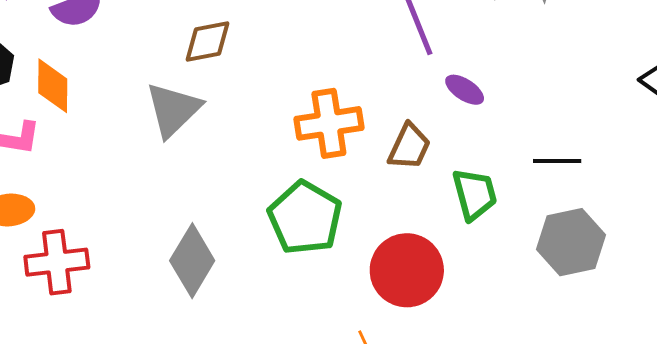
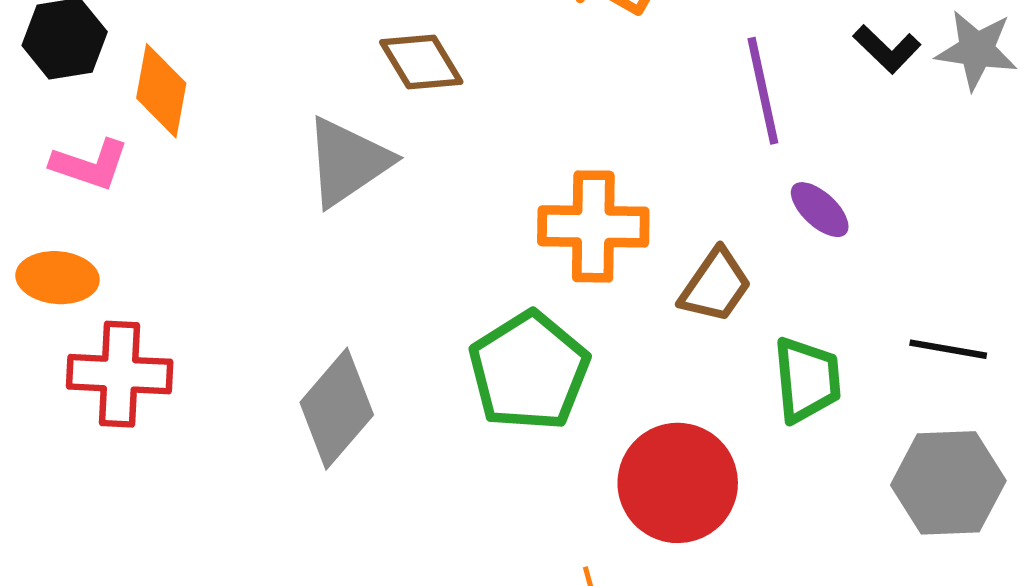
brown diamond: (208, 41) -> (421, 62), turned 60

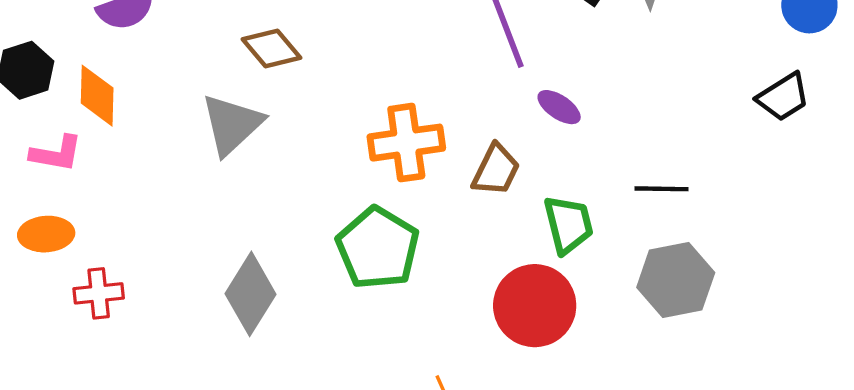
red cross: (120, 374) -> (99, 293), size x0.7
red circle: (678, 483) -> (535, 306), moved

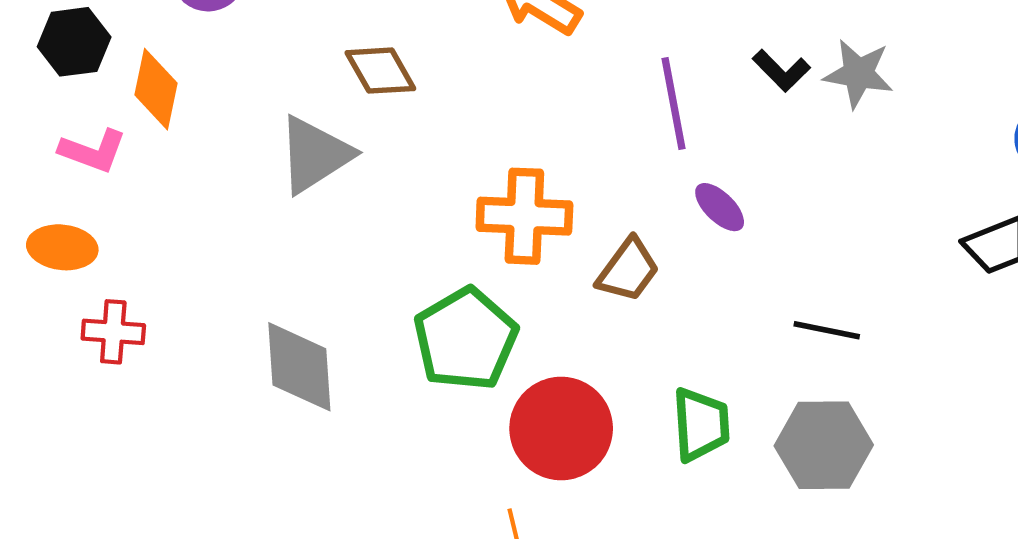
green trapezoid: (568, 225) -> (701, 424), moved
gray diamond: (250, 294) -> (299, 367), turned -46
red circle: (535, 306) -> (561, 428), moved

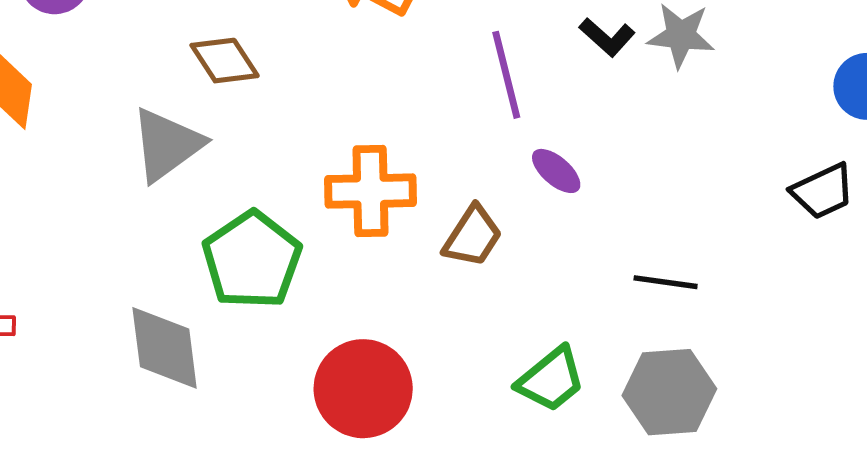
green pentagon: (466, 339) -> (252, 260), moved
green trapezoid: (701, 424) -> (551, 379), turned 58
red circle: (561, 428) -> (363, 389), moved

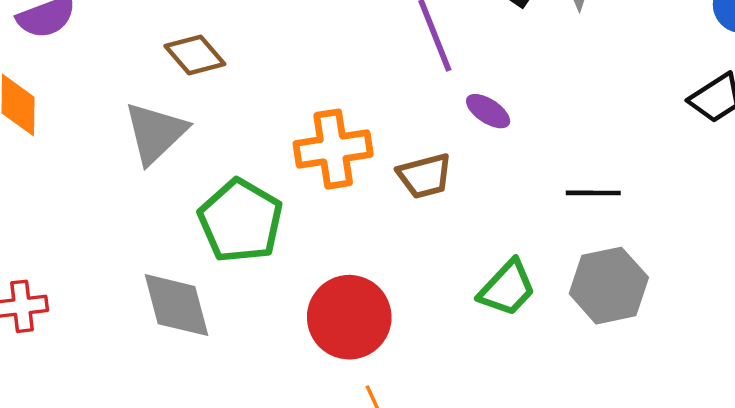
brown trapezoid: (473, 236) -> (425, 176), turned 50

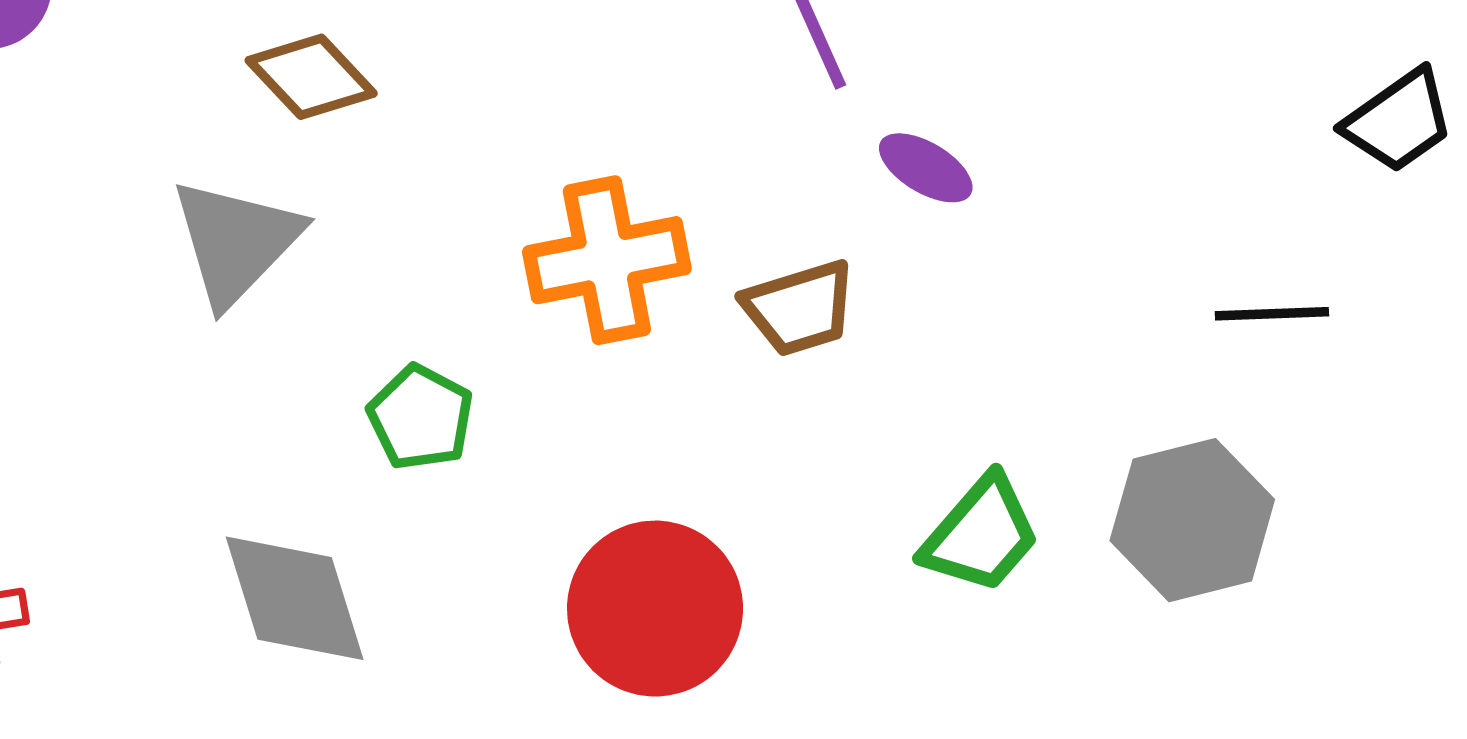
black line: (593, 193) -> (1272, 314), moved
green pentagon: (241, 221) -> (421, 417), size x0.6

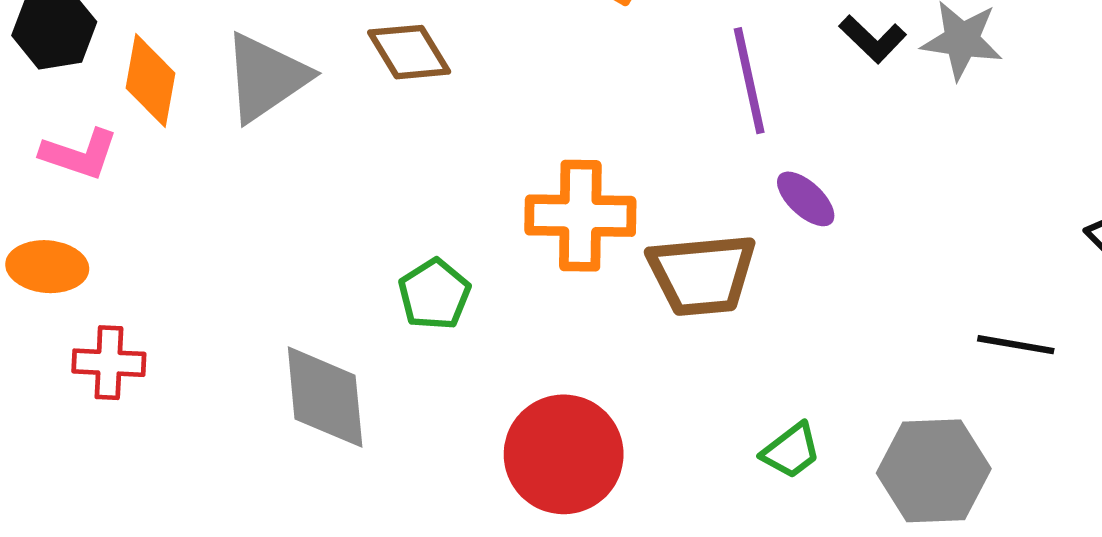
gray triangle: (236, 242) -> (266, 77), moved
brown trapezoid: (800, 308) -> (702, 275), size x1.4
green trapezoid: (981, 534) -> (791, 451), size x0.7

